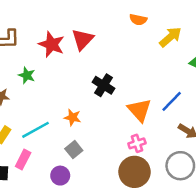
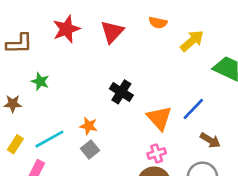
red triangle: (82, 39) -> (112, 32), moved
red star: (52, 44) -> (66, 29), moved, turned 30
gray square: (74, 150) -> (90, 149), moved

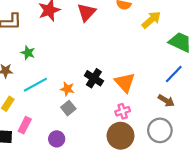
black cross: (121, 92) -> (94, 78), moved
blue line: (193, 109) -> (174, 74), moved
cyan line: (49, 139) -> (35, 85), moved

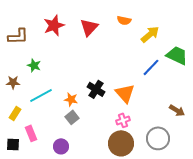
blue line: (174, 74) -> (151, 67), moved
brown arrow: (166, 101) -> (177, 110), moved
pink rectangle: (25, 125) -> (31, 133), turned -49

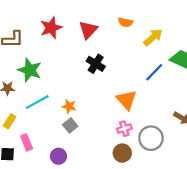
green star: (34, 65) -> (30, 70), size x1.6
black cross: (96, 89) -> (96, 64), moved
gray circle: (158, 138) -> (151, 138), moved
brown circle: (121, 143) -> (122, 153), size x0.7

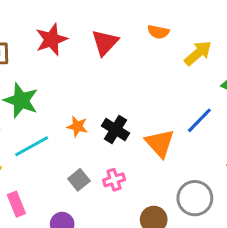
black cross: (96, 64) -> (116, 129), moved
blue line: (154, 72) -> (199, 120), moved
orange star: (69, 106) -> (77, 126), moved
pink cross: (124, 129) -> (114, 180), moved

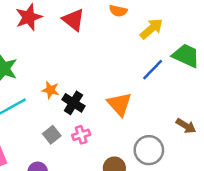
red triangle: (105, 43) -> (73, 20), turned -35
blue line: (199, 120) -> (153, 70), moved
black cross: (116, 129) -> (73, 103), moved

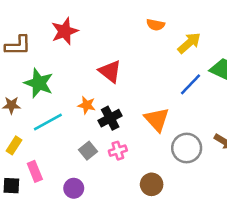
red triangle: (73, 20) -> (110, 71), moved
black cross: (73, 103) -> (110, 118), turned 30
gray circle: (149, 150) -> (187, 148), moved

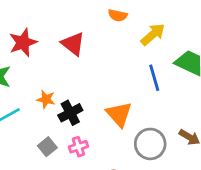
red star: (65, 31) -> (23, 42), moved
red triangle: (110, 71) -> (73, 44), moved
blue line: (191, 84) -> (154, 78), turned -60

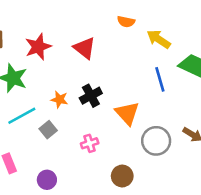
yellow arrow: (153, 34) -> (159, 39), turned -105
black cross: (70, 113) -> (91, 96), moved
gray square: (47, 147) -> (48, 130), moved

